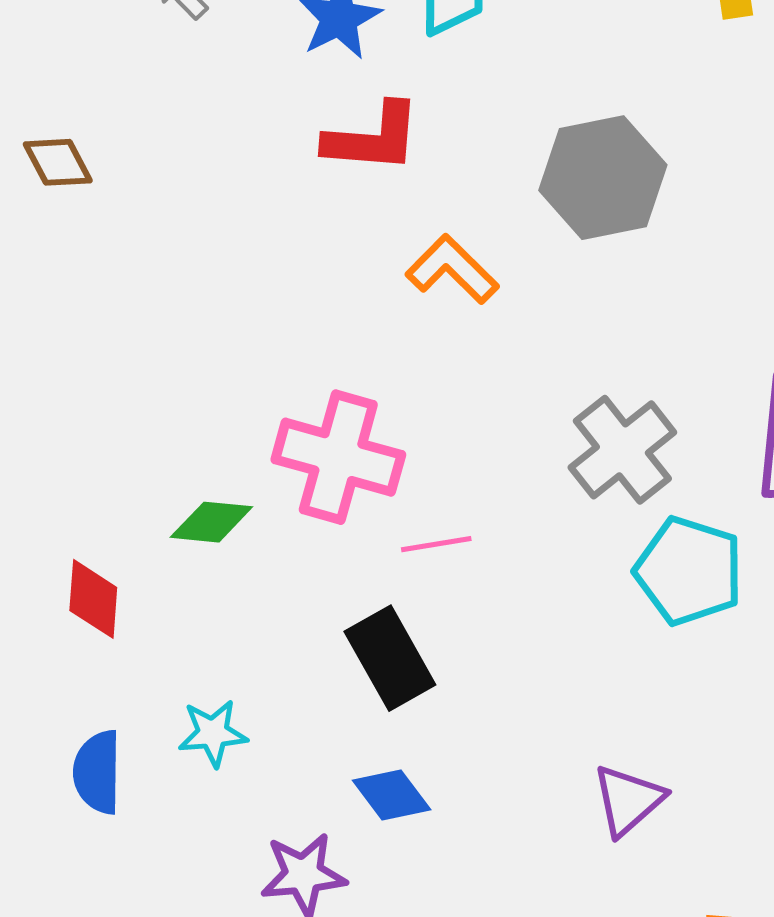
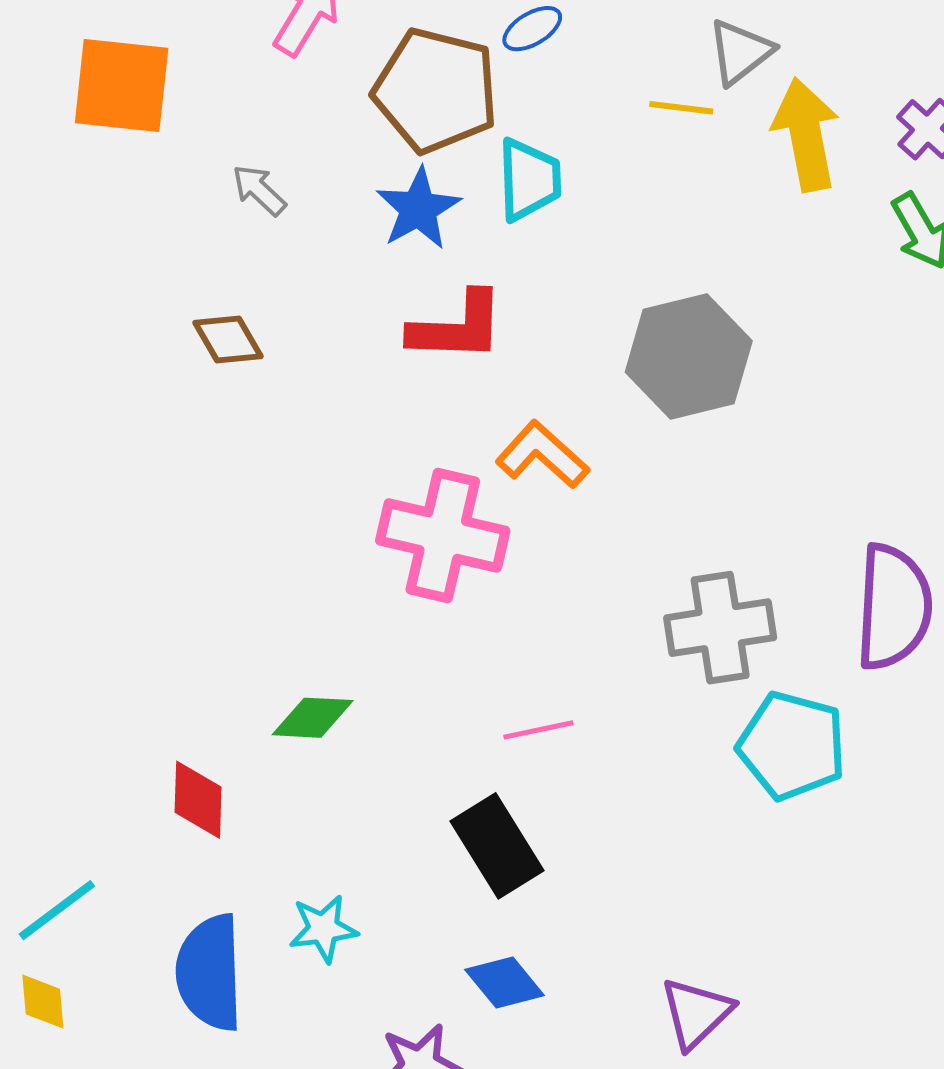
brown diamond: (58, 162) -> (228, 340), moved
gray cross: (622, 450) -> (720, 628), turned 32
pink cross: (338, 457) -> (443, 535), moved
blue semicircle: (97, 772) -> (210, 973), size x1.4
purple triangle: (628, 800) -> (696, 1013), moved

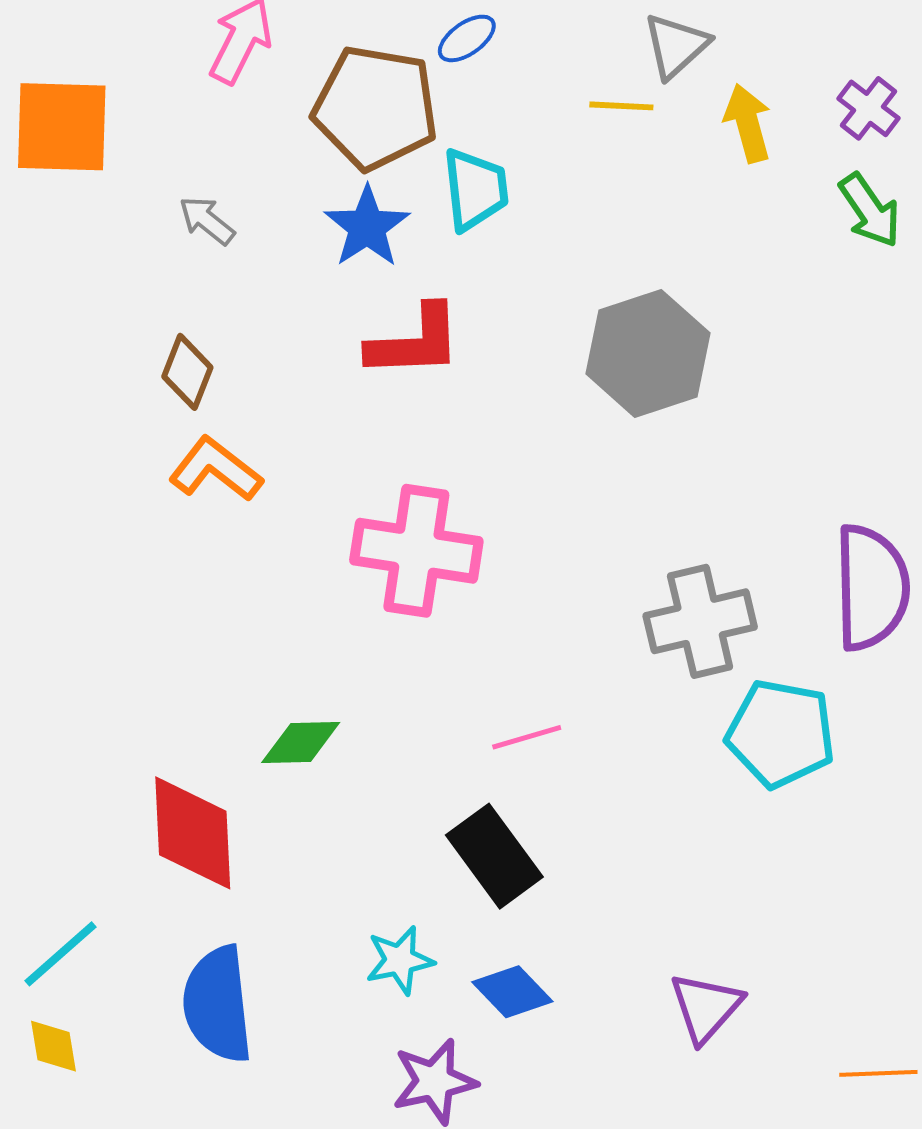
yellow arrow: (806, 135) -> (748, 123), size x0.7
brown diamond: (228, 340) -> (187, 372), turned 56
orange L-shape: (542, 455) -> (216, 469), moved
red diamond: (198, 800) -> (193, 833), size x1.5
cyan star: (323, 929) -> (400, 960), moved

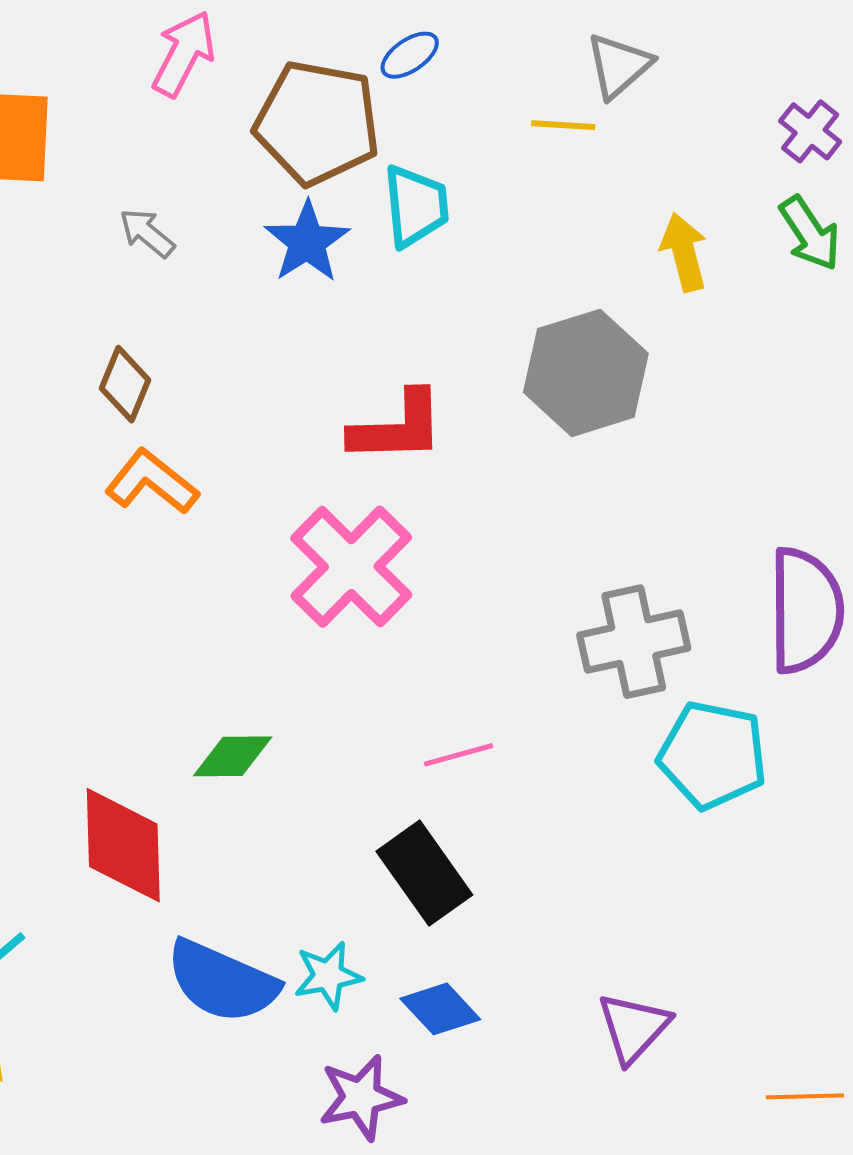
yellow arrow: (748, 123) -> (684, 252), moved
red L-shape: (415, 342) -> (397, 427), moved
pink cross: (416, 551) -> (351, 567), turned 35
blue semicircle: (218, 1004) -> (222, 981), moved, turned -61

